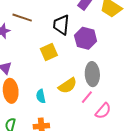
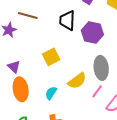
yellow square: (49, 52) -> (51, 57), moved
cyan semicircle: (41, 96) -> (51, 93), turned 48

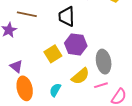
purple hexagon: (92, 32) -> (76, 44), moved
pink line: (97, 91) -> (101, 85), turned 40

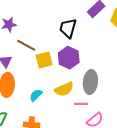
brown line: (27, 14) -> (26, 45), moved

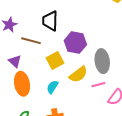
black trapezoid: (68, 28) -> (50, 21), moved
yellow square: (44, 60) -> (55, 61), moved

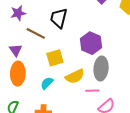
purple hexagon: (75, 43) -> (91, 43), moved

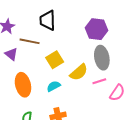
purple hexagon: (91, 43) -> (96, 29), moved
purple triangle: (16, 50) -> (11, 54), moved
cyan semicircle: (47, 83) -> (54, 86), turned 32

